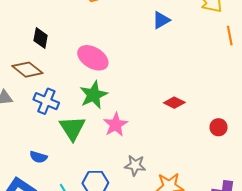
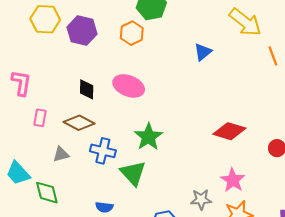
pink ellipse: (93, 58) -> (129, 86), moved
red diamond: (174, 103) -> (229, 131), size x1.5
pink star: (116, 125) -> (233, 180), moved

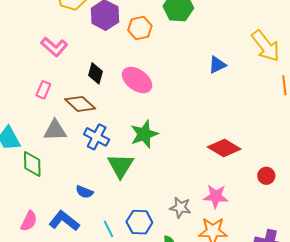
orange hexagon: (132, 33) -> (140, 28), moved
pink L-shape: (21, 83) -> (54, 47), moved, turned 108
gray triangle: (61, 154) -> (55, 130), size x1.4
pink star: (233, 180) -> (216, 196), turned 30

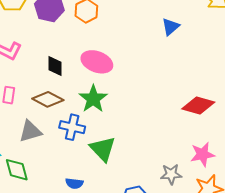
green star: (144, 134) -> (93, 99), moved

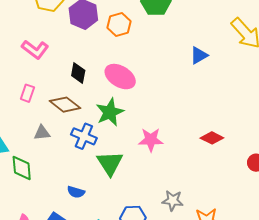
red diamond: (198, 105) -> (212, 138), size x0.7
gray triangle: (30, 131) -> (42, 133), size x0.7
pink star: (203, 154) -> (151, 140), moved

